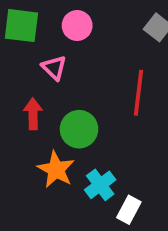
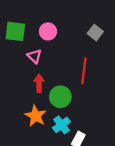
red arrow: (33, 114) -> (39, 83), moved
green circle: (79, 129) -> (60, 97), moved

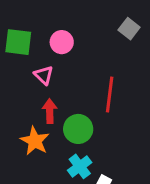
gray square: (95, 33) -> (129, 29), moved
orange star: (36, 116) -> (35, 141), moved

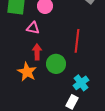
pink triangle: (44, 75) -> (33, 28), turned -32
cyan cross: (80, 166) -> (81, 83), moved

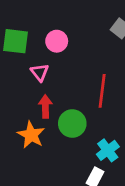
pink triangle: (33, 28) -> (40, 72), turned 40

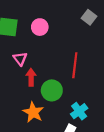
pink triangle: (40, 72) -> (20, 59), moved
orange star: (31, 135) -> (33, 112), moved

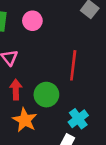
red arrow: (31, 77) -> (16, 89), moved

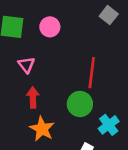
green circle: (46, 95) -> (80, 104), moved
cyan cross: (78, 119) -> (109, 125), moved

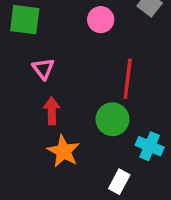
pink circle: (50, 27) -> (101, 20), moved
cyan cross: (109, 125) -> (150, 146), turned -30

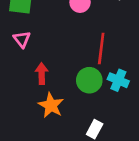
pink triangle: (43, 69) -> (22, 39), moved
cyan cross: (150, 146) -> (118, 80), moved

